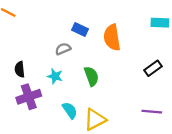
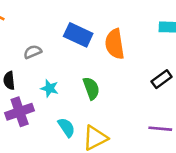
blue rectangle: (80, 29) -> (78, 35), size x1.5
gray semicircle: (63, 49) -> (33, 52), moved

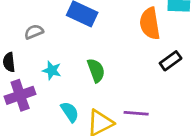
orange semicircle: (115, 44) -> (150, 24), moved
purple line: (160, 129) -> (136, 113), moved

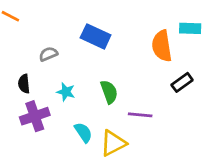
purple line: (136, 113) -> (140, 115), moved

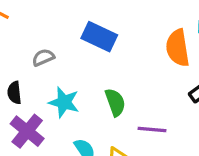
cyan star: (66, 92) -> (64, 102), size x1.4
purple cross: (35, 116) -> (27, 131), turned -32

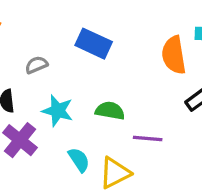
green semicircle: (115, 102) -> (110, 111), turned -60

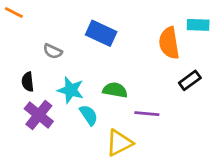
gray semicircle: (36, 65) -> (53, 51), turned -132
cyan semicircle: (79, 160) -> (89, 115), moved

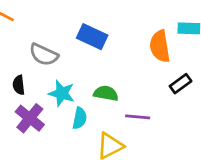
gray semicircle: (53, 51) -> (44, 55), size x1.5
cyan semicircle: (89, 115) -> (80, 118), turned 45

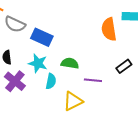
blue rectangle: (92, 37) -> (42, 37), moved
gray semicircle: (44, 55) -> (15, 24), moved
black rectangle: (181, 84) -> (124, 66), moved

